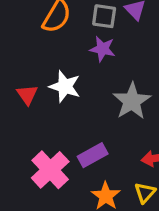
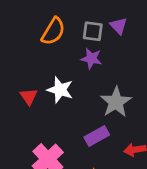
purple rectangle: (93, 155) -> (97, 136), moved

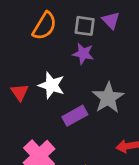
purple rectangle: (97, 136) -> (75, 116), moved

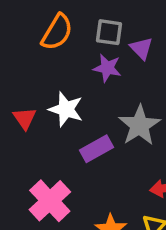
purple triangle: (111, 20) -> (141, 48), moved

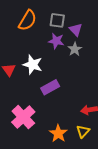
gray star: (140, 125) -> (75, 49), moved, size x0.6

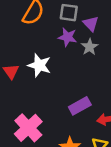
purple rectangle: (50, 87) -> (80, 106), moved

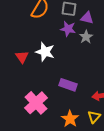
purple triangle: (91, 24) -> (87, 18), turned -32
purple rectangle: (80, 106) -> (68, 85), moved, turned 48

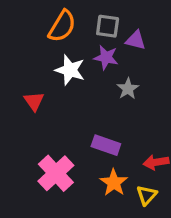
gray star: (86, 37) -> (128, 89), moved
white star: (45, 52) -> (70, 70), moved
orange star: (70, 119) -> (114, 183), moved

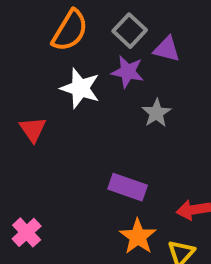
gray square: (108, 26) -> (130, 31), turned 35
pink cross: (56, 173) -> (27, 232), moved, size x0.6

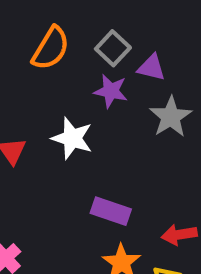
white star: (80, 88) -> (72, 138), moved
gray star: (156, 113) -> (171, 117), moved, size x1.4

